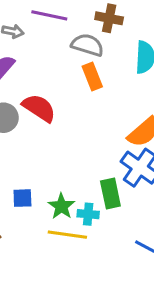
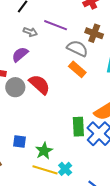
orange rectangle: (92, 76) -> (77, 69), turned -36
green rectangle: (110, 194) -> (78, 127), moved
cyan cross: (88, 214) -> (65, 169), moved, turned 32

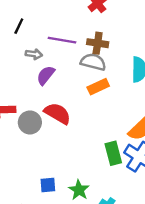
brown cross: (94, 33) -> (98, 43), moved
purple semicircle: (20, 54) -> (46, 75), moved
orange rectangle: (77, 69) -> (98, 87), turned -54

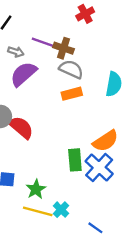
brown cross: (98, 43) -> (64, 48), moved
purple semicircle: (46, 75) -> (23, 74), size x1.4
red semicircle: (58, 113) -> (21, 127), moved

